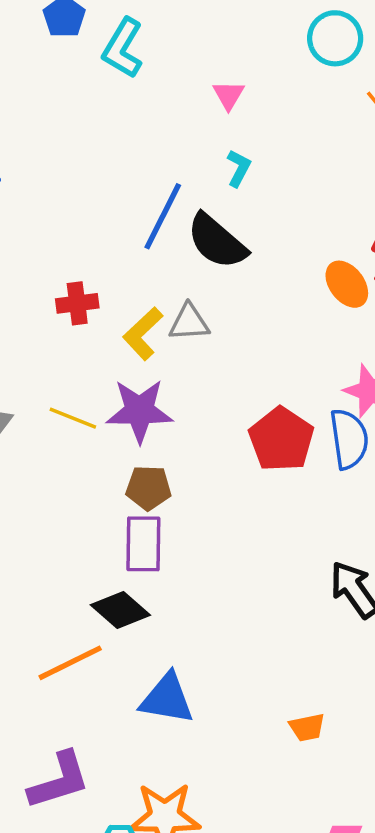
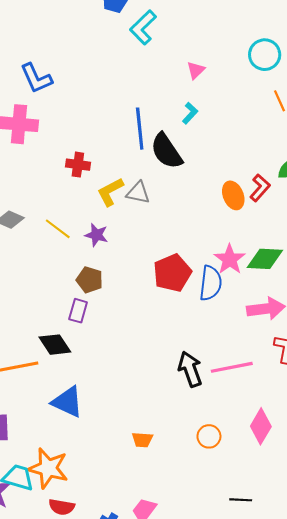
blue line: (163, 216) -> (140, 129), turned -48
purple star: (139, 411) -> (96, 235), size x0.6
purple rectangle: (143, 544) -> (78, 311), size x0.7

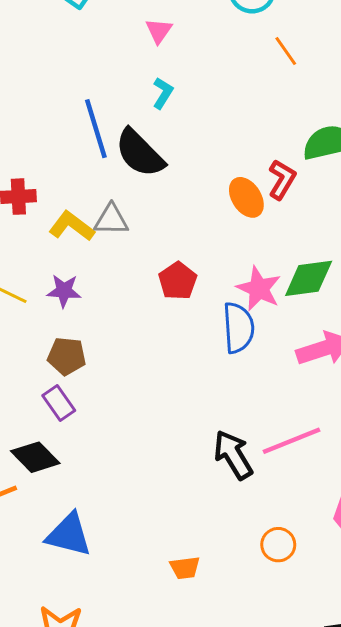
yellow L-shape: (110, 192) -> (72, 226), turned 76
red pentagon: (172, 273) -> (178, 281), moved, size x0.7
purple rectangle: (78, 311) -> (59, 403), turned -40

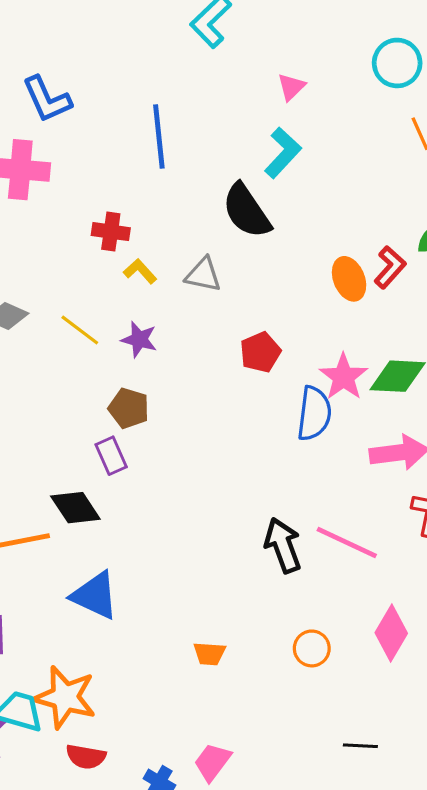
cyan L-shape: (163, 93) -> (283, 153), size x1.5
blue line: (96, 129) -> (159, 137), moved
yellow L-shape: (72, 226) -> (140, 271), moved, size x0.7
pink line: (291, 441) -> (347, 542), turned 36

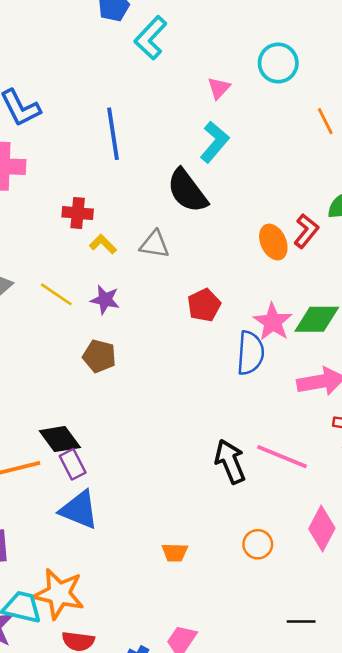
cyan circle: (397, 63) -> (278, 63), moved
purple rectangle: (111, 456) -> (73, 464), moved

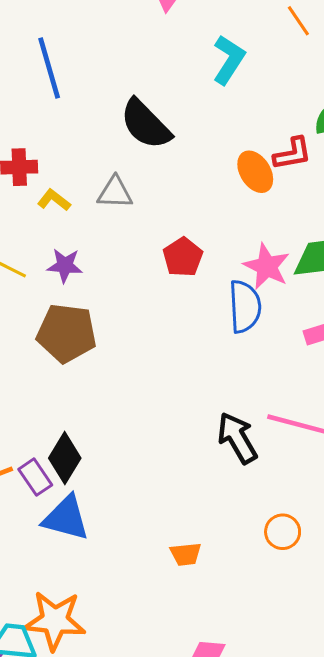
cyan L-shape: (214, 142) -> (229, 60), moved
red L-shape: (306, 231) -> (292, 154), turned 48
brown pentagon: (99, 356) -> (67, 333), size x1.5
black diamond: (60, 439) -> (65, 458), moved, turned 75
purple rectangle: (73, 464) -> (35, 477), moved

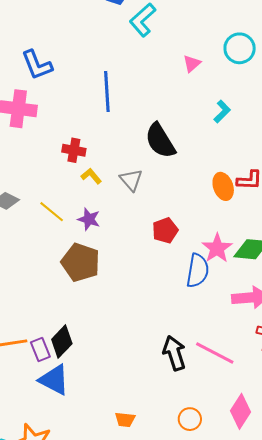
cyan L-shape: (229, 60) -> (222, 111), size x0.7
gray triangle: (115, 193) -> (131, 180), turned 35

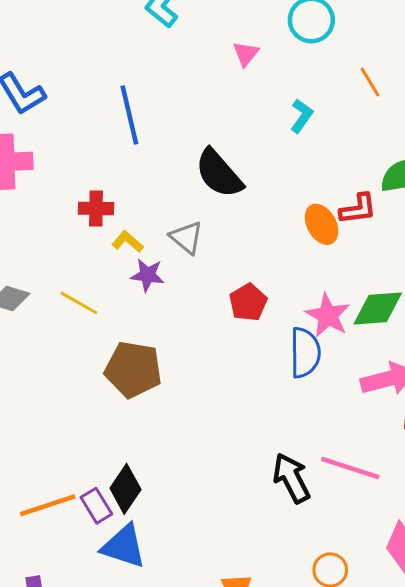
purple star: (89, 219) -> (147, 275), moved

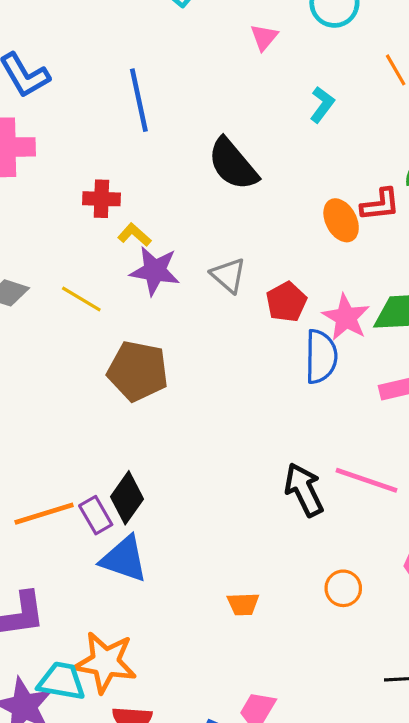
gray triangle: (186, 237) -> (228, 275), moved
purple star: (147, 275) -> (155, 271), size x1.4
red pentagon: (248, 302) -> (286, 302), moved

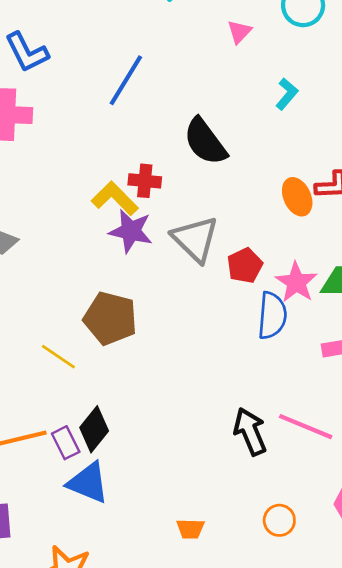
blue line: (139, 100) -> (126, 80), turned 40
red cross: (101, 199) -> (145, 181), moved
yellow L-shape: (134, 235) -> (115, 198), size x1.6
gray triangle: (228, 275) -> (195, 239), size x1.5
yellow line: (81, 299) -> (58, 357), moved

